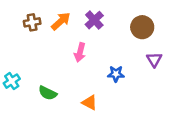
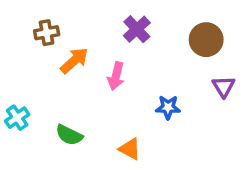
orange arrow: (61, 21) -> (74, 60), moved

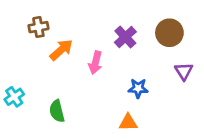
purple cross: (137, 29) -> (125, 37), moved
green semicircle: (69, 135) -> (57, 111), turned 50
orange triangle: (130, 149) -> (128, 122), moved, turned -30

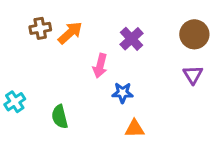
brown circle: (169, 33) -> (194, 34), moved
orange arrow: (61, 50) -> (70, 33), moved
blue star: (138, 88) -> (123, 93), moved

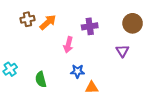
purple cross: (132, 39) -> (90, 26), turned 35
purple triangle: (193, 75) -> (122, 51), moved
blue star: (123, 93) -> (77, 71), moved

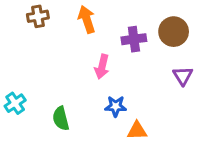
brown cross: (27, 19) -> (38, 16), moved
orange arrow: (48, 22) -> (87, 19), moved, turned -66
brown circle: (133, 23) -> (174, 32), moved

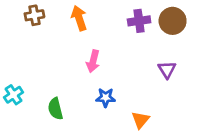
brown circle: (174, 32) -> (173, 21), moved
purple cross: (134, 39) -> (139, 21), moved
orange triangle: (137, 131) -> (140, 120), moved, turned -48

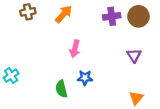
orange arrow: (79, 18) -> (64, 14), turned 60
green semicircle: (55, 109) -> (61, 89), moved
orange triangle: (140, 120) -> (136, 98), moved

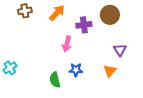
purple cross: (112, 16) -> (84, 25), moved
brown circle: (138, 16) -> (110, 15), moved
orange triangle: (136, 98) -> (110, 71), moved

